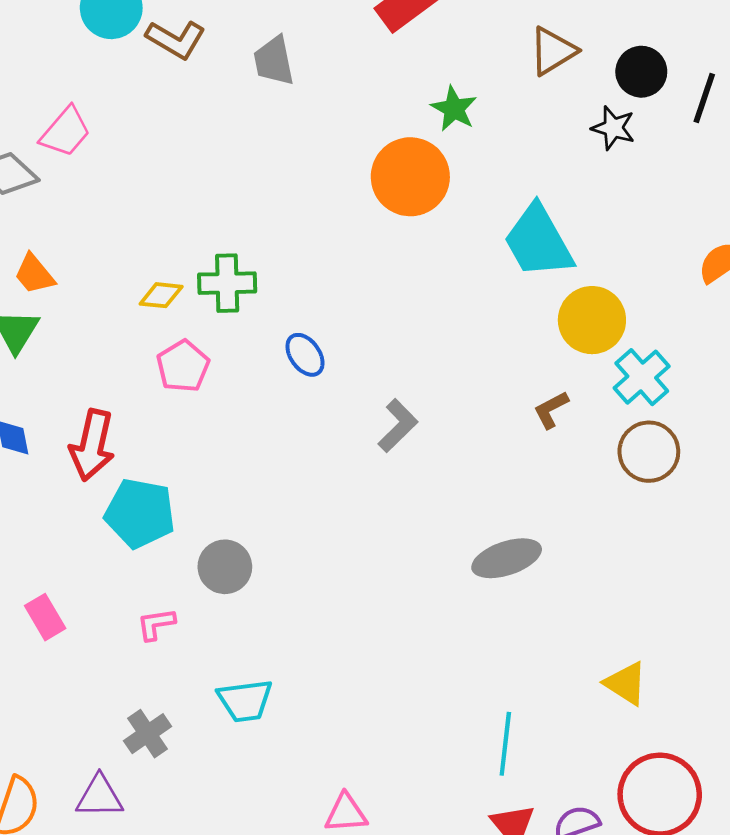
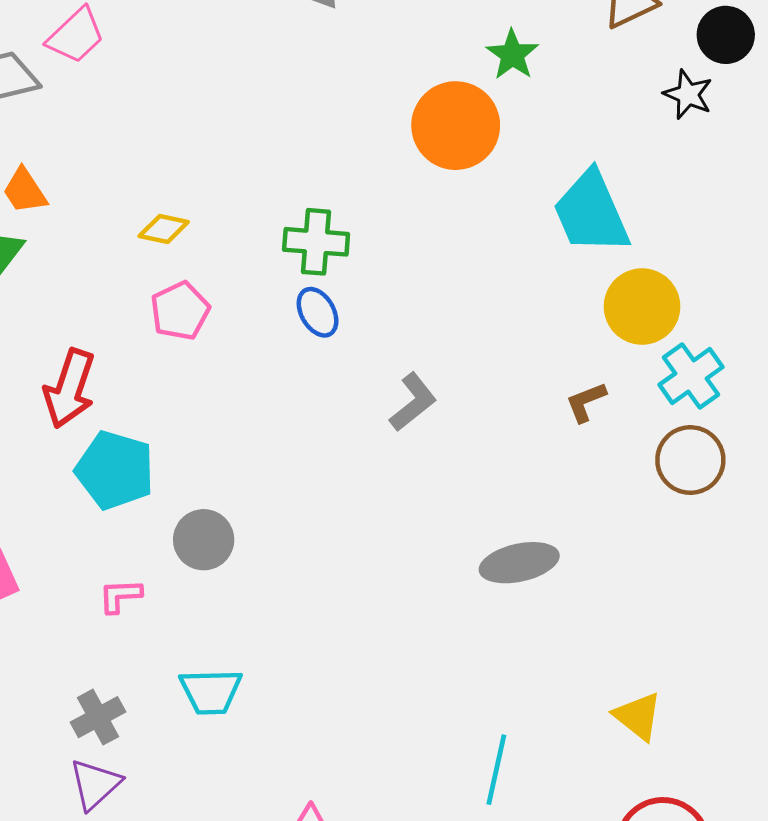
green cross: (227, 283) -> (316, 242), moved
purple triangle: (99, 796) -> (95, 784), moved, turned -48

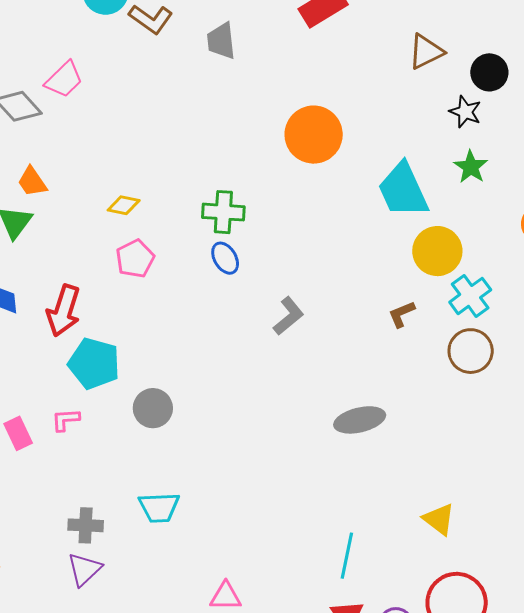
green star: (512, 55) -> (471, 167), moved
pink L-shape: (120, 596) -> (66, 420), moved
gray cross: (98, 717) -> (86, 525), turned 32

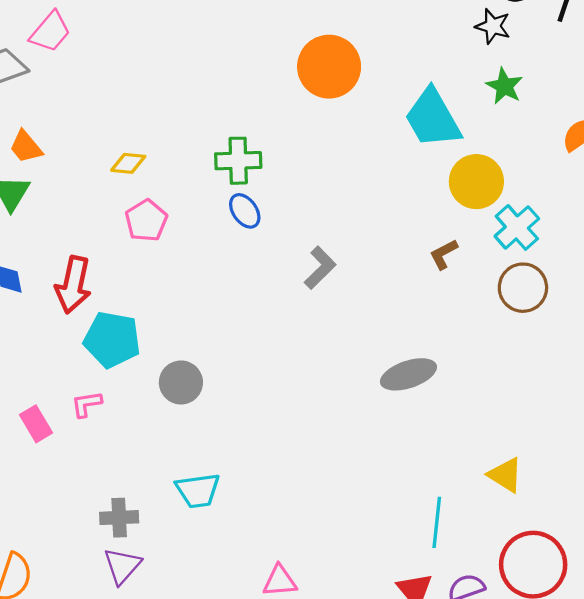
cyan line: (347, 556) -> (437, 522), moved

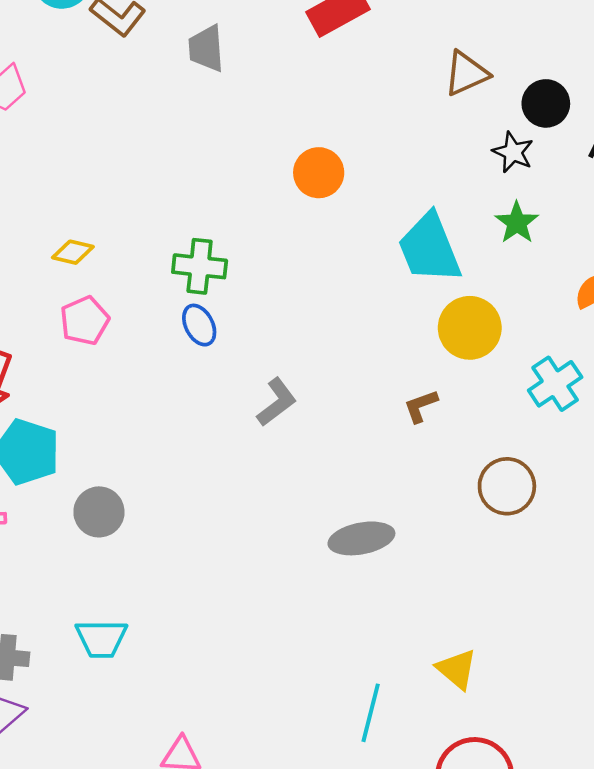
orange circle: (329, 67) -> (319, 173), size x0.7
cyan cross: (517, 227) -> (555, 384), moved
brown circle: (523, 288) -> (507, 486), moved

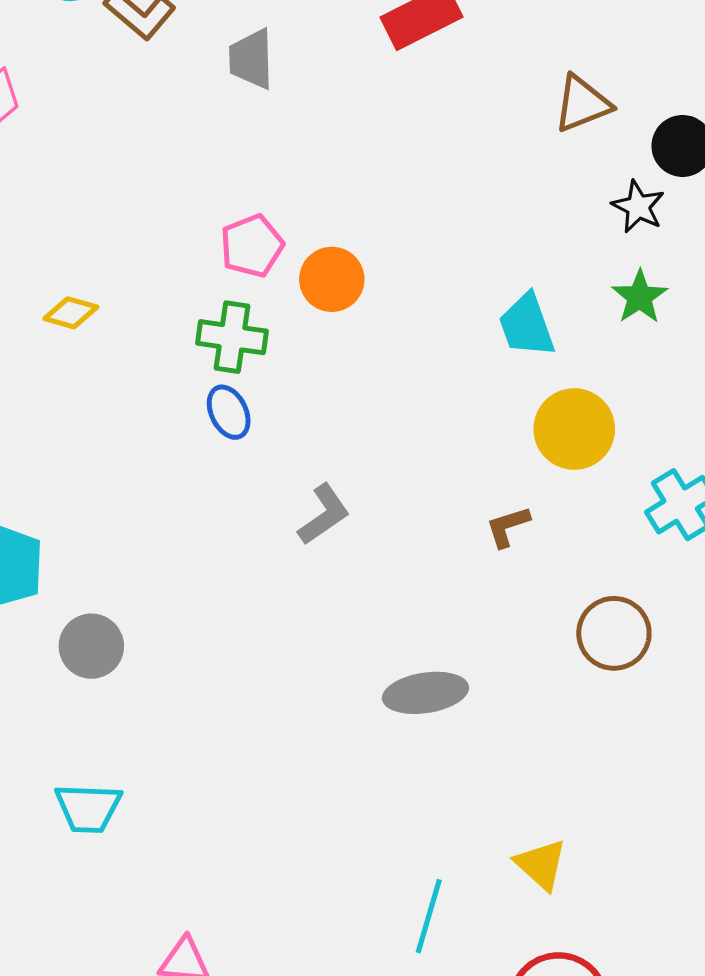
orange circle: (319, 173) -> (332, 279), moved
cyan trapezoid: (429, 248) -> (527, 325), size x0.7
pink pentagon: (85, 321) -> (252, 246), moved

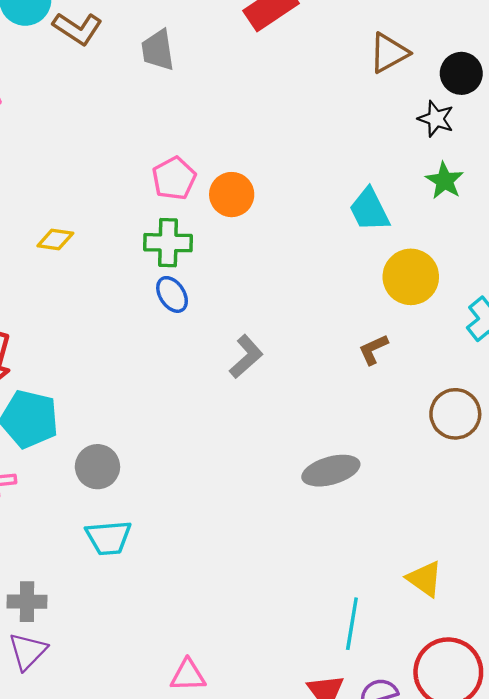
cyan trapezoid: (88, 808) -> (109, 538), moved

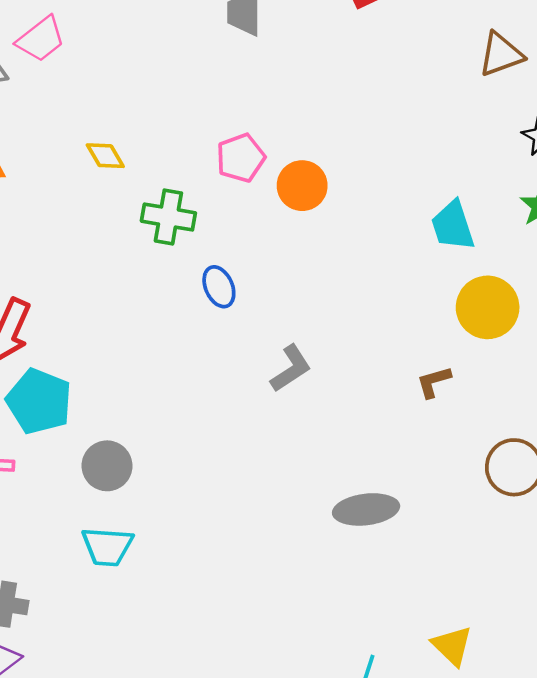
yellow diamond: (55, 240) -> (105, 156), moved, turned 42
green cross: (168, 243) -> (168, 217), moved

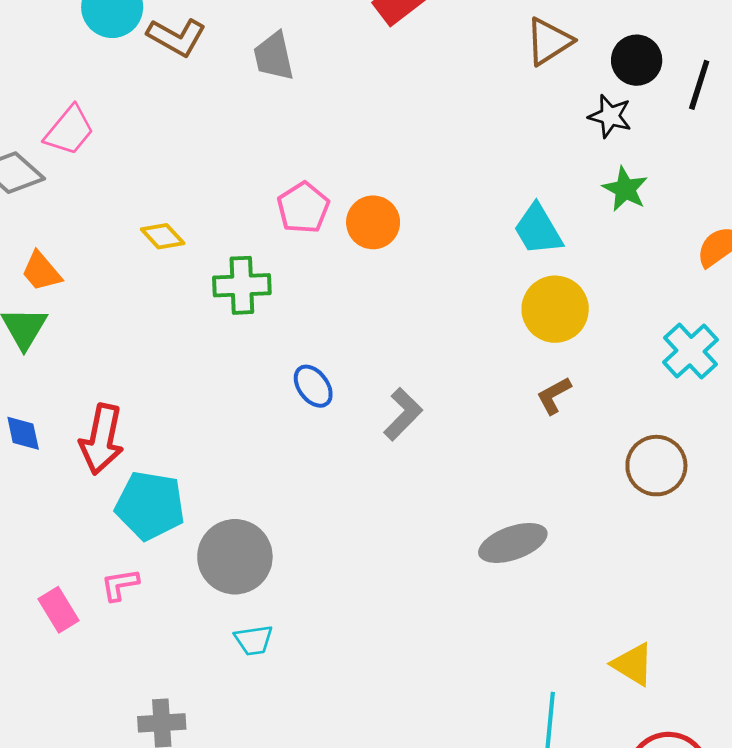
blue ellipse: (219, 287) -> (313, 386), moved
yellow circle: (488, 307) -> (555, 309), moved
gray circle: (107, 466) -> (235, 557), size x1.4
cyan trapezoid: (107, 547) -> (254, 640), size x0.7

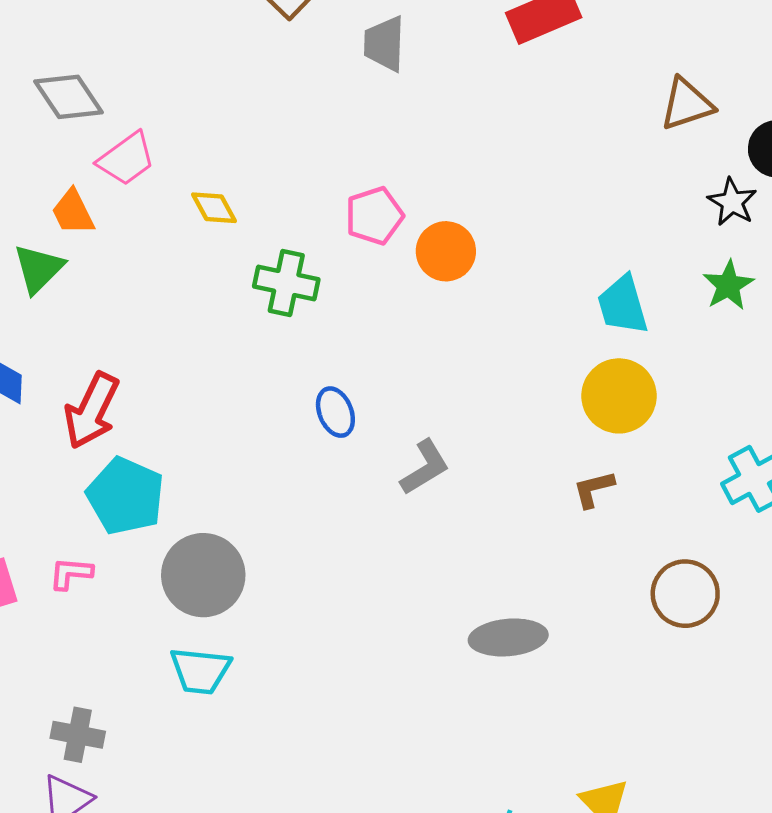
pink trapezoid: (69, 130) -> (126, 159), moved
cyan trapezoid: (254, 640) -> (200, 671), size x1.4

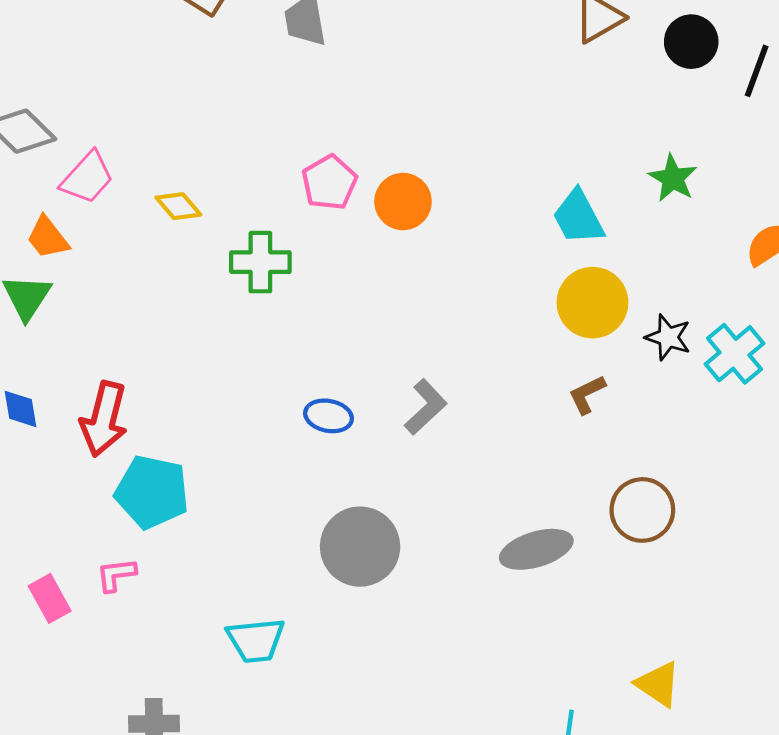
black star: (732, 202) -> (668, 337), moved
blue ellipse: (335, 412) -> (329, 416), moved, turned -45
gray circle: (203, 575) -> (360, 547), moved
brown circle: (685, 594) -> (642, 510), moved

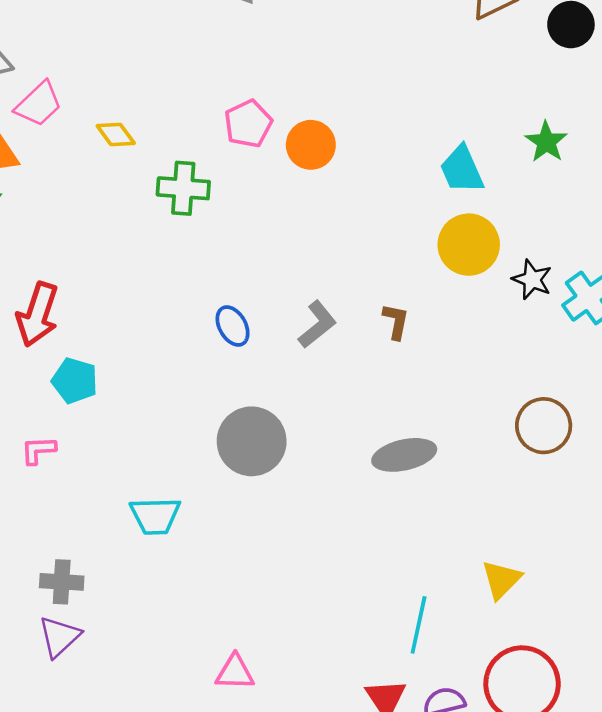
brown L-shape: (587, 394) -> (396, 321), moved, turned 123
blue ellipse: (329, 416) -> (233, 326), turned 45
cyan pentagon: (152, 492) -> (75, 381), size x0.7
brown circle: (642, 510) -> (544, 426), moved
yellow triangle: (658, 684) -> (501, 580), turned 36

